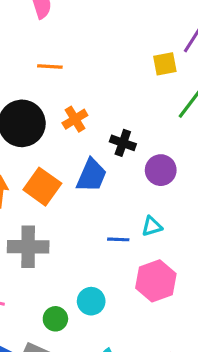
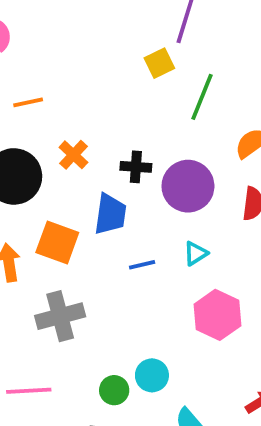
purple circle: (161, 170) -> (188, 186), size x1.4
blue line: (118, 239) -> (142, 265), moved
cyan circle: (91, 301) -> (152, 375), moved

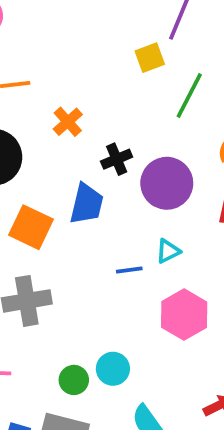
orange cross: (73, 155) -> (68, 122), moved
black cross: (136, 167) -> (117, 159), turned -32
blue line: (142, 265) -> (129, 270), moved

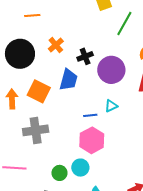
orange cross: (68, 122) -> (56, 45), moved
pink hexagon: (184, 315) -> (92, 140), moved

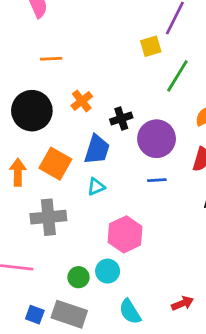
cyan triangle: (111, 106) -> (96, 187), moved
blue line: (90, 115) -> (157, 180), moved

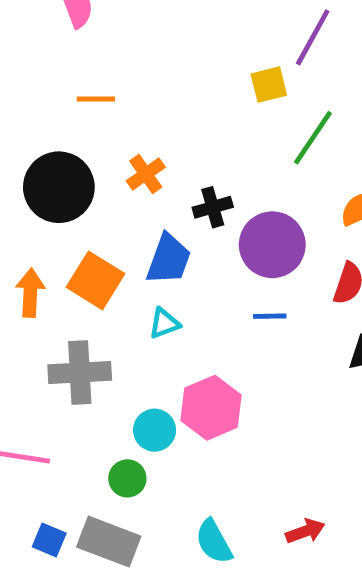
cyan circle: (108, 271) -> (155, 430), moved

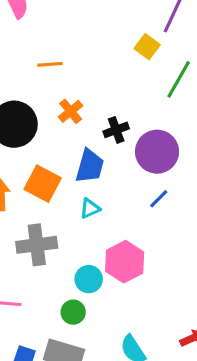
yellow square: (269, 85) -> (147, 47), turned -35
orange line: (96, 99) -> (50, 64), moved
blue line: (270, 316) -> (159, 199), turned -40

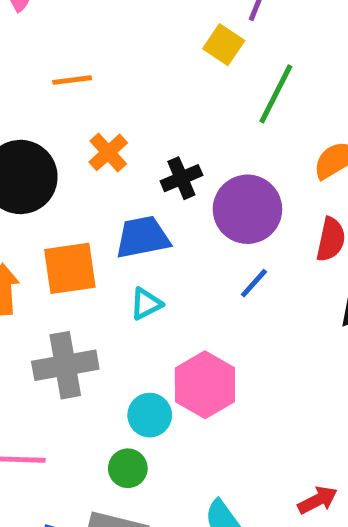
blue trapezoid: (90, 166) -> (143, 237), turned -114
orange square: (43, 184) -> (70, 268), turned -33

